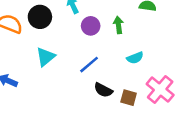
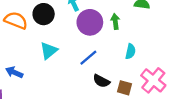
purple circle: (91, 26) -> (90, 22), size x1.5
cyan semicircle: (135, 58) -> (130, 51), turned -56

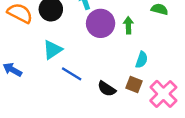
blue line: (88, 58) -> (72, 74), moved, turned 66
brown square: (125, 88) -> (134, 84), moved

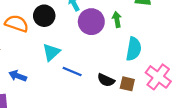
cyan semicircle: (142, 60) -> (134, 49), size x1.5
brown square: (134, 84) -> (127, 84), moved

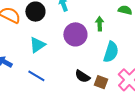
purple circle: (91, 22) -> (75, 34), moved
blue line: (72, 71) -> (36, 76), moved

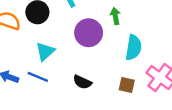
blue line: (36, 76) -> (38, 77), moved
black semicircle: (82, 76) -> (82, 82), moved

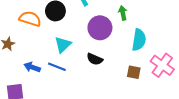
black semicircle: (82, 82) -> (95, 59), moved

